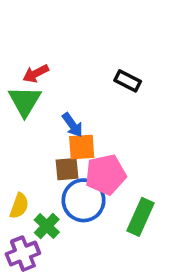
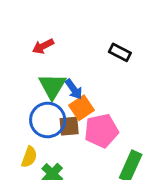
green triangle: (25, 101) -> (52, 86), moved
orange square: (82, 147) -> (81, 108), turned -30
blue circle: (84, 200) -> (48, 120), moved

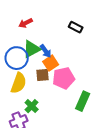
green triangle: (52, 86) -> (32, 49), turned 30
blue circle: (48, 120) -> (17, 58), moved
yellow semicircle: (29, 157) -> (19, 83), moved, size x1.5

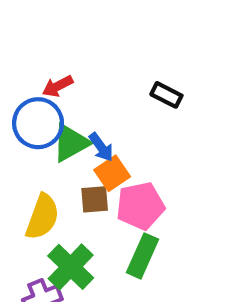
blue circle: (17, 58) -> (38, 123), moved
green rectangle: (83, 101) -> (143, 256), moved
green cross: (32, 106) -> (71, 267), size x1.5

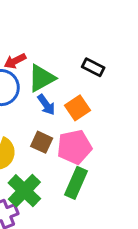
green triangle: (71, 143) -> (42, 78), moved
orange square: (112, 173) -> (77, 108), moved
brown square: (95, 199) -> (42, 142), turned 30

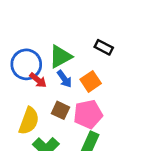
red arrow: (15, 61) -> (38, 80), moved, turned -114

